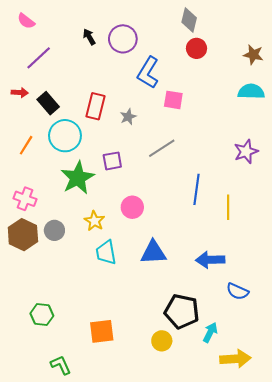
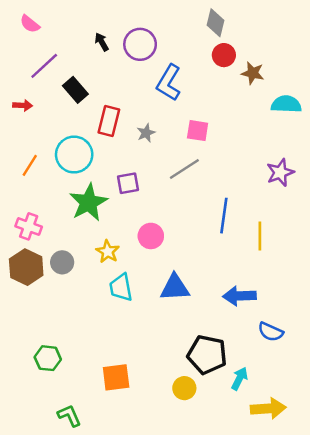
brown star: (253, 55) -> (253, 73), moved
pink square: (173, 100) -> (198, 131), moved
black rectangle: (48, 103) -> (75, 90), moved

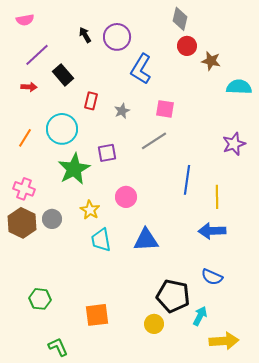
pink semicircle: (30, 24) -> (25, 20), turned -48
red arrow: (23, 105) -> (29, 87), moved
red rectangle: (109, 121) -> (91, 101), size x0.7
blue arrow: (239, 296) -> (212, 231), moved
blue semicircle: (271, 332) -> (212, 277), moved

